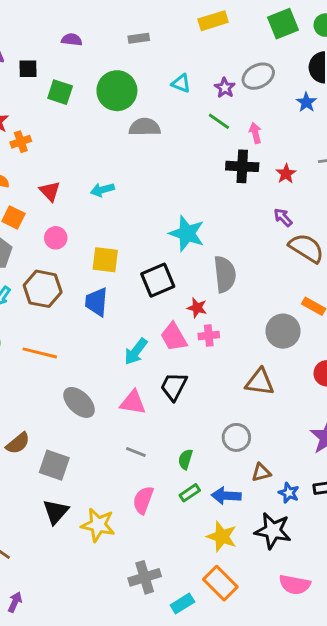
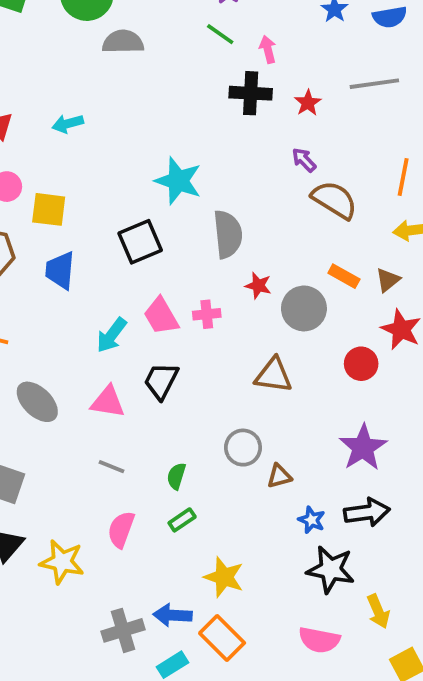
yellow square: (105, 260) -> (49, 209), moved
red star: (197, 308) -> (258, 286), moved
brown triangle: (261, 472) -> (279, 476), moved
blue arrow: (226, 496) -> (173, 615), moved
black star: (273, 531) -> (331, 569), moved

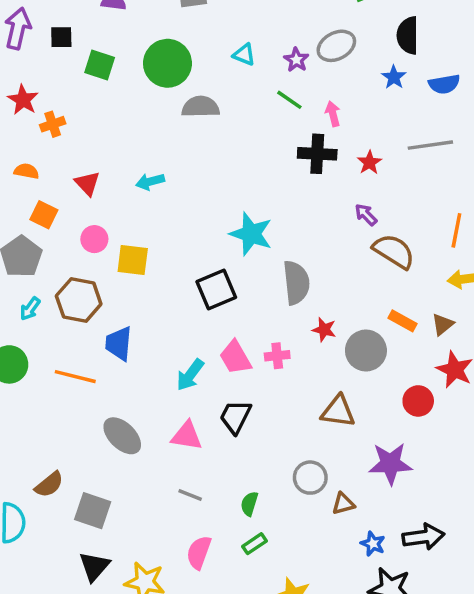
blue trapezoid: (60, 270) -> (119, 344), moved
purple star: (363, 448) -> (390, 464), moved, turned 30

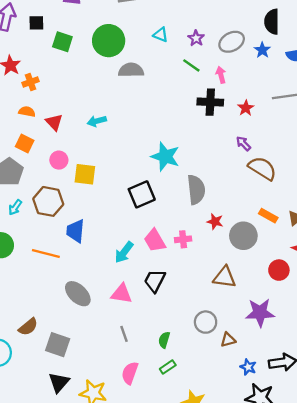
gray ellipse: (336, 46) -> (232, 42), moved
orange semicircle: (26, 171) -> (27, 112), moved
gray line: (190, 495) -> (124, 334), turned 49

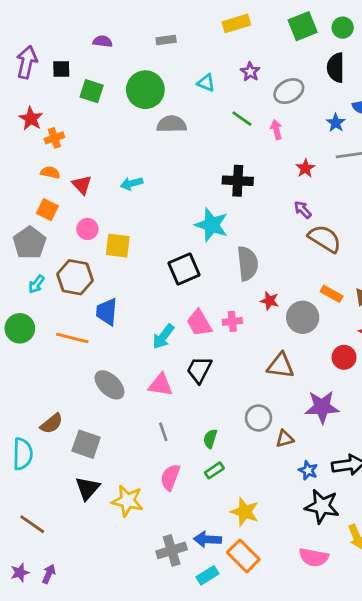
purple star: (196, 38) -> (250, 72), moved
blue star: (262, 50) -> (336, 123), moved
black cross: (210, 102) -> (238, 181), moved

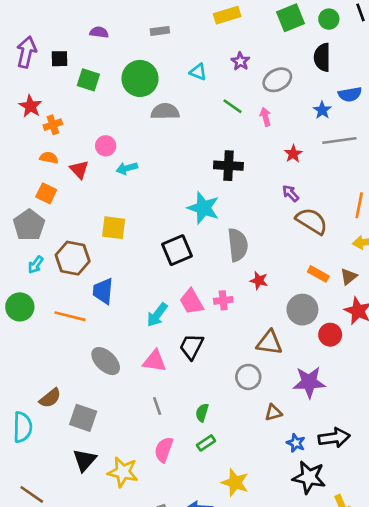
pink circle: (87, 229) -> (106, 146), moved
gray circle: (303, 317) -> (302, 310), moved
gray circle: (258, 418) -> (248, 377), moved

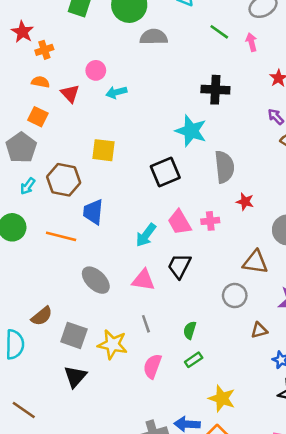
yellow star: (123, 472) -> (112, 344), moved

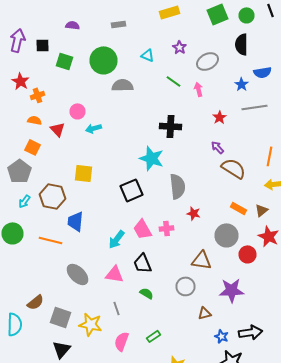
black trapezoid: (179, 266) -> (142, 263), turned -50
green semicircle: (190, 330) -> (146, 293), moved, turned 104

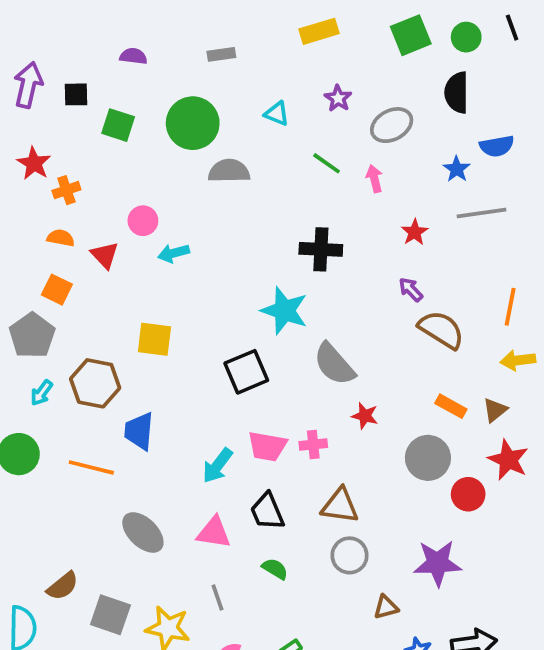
gray semicircle: (178, 186) -> (334, 364), turned 145
pink trapezoid: (142, 229) -> (267, 446), turned -50
brown triangle: (202, 260) -> (340, 506), moved

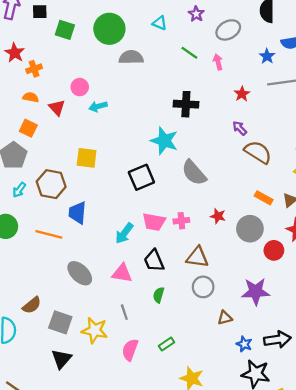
red star: (365, 416) -> (218, 216), moved
green semicircle: (275, 569) -> (159, 295), turned -105

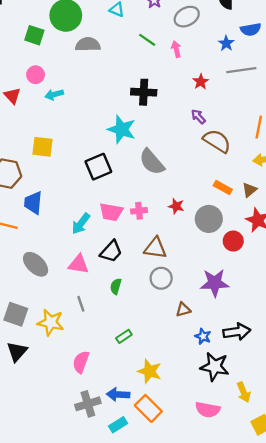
green square: (65, 30) -> (34, 35), moved
black trapezoid: (154, 261) -> (111, 251), turned -115
pink semicircle: (130, 350) -> (81, 362), moved

